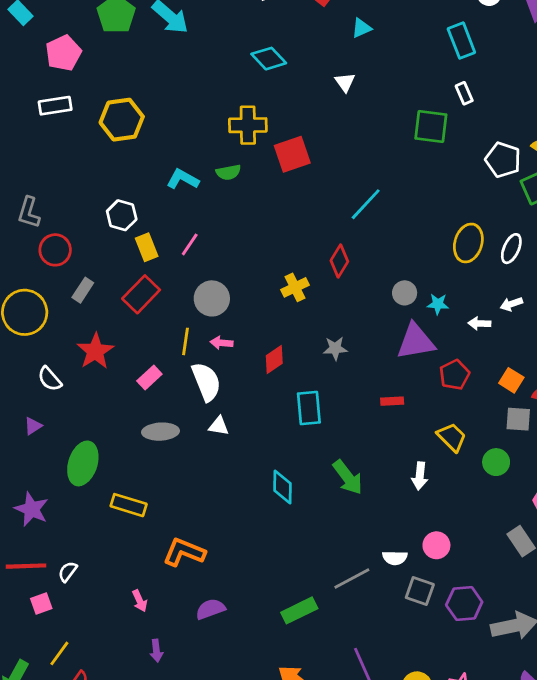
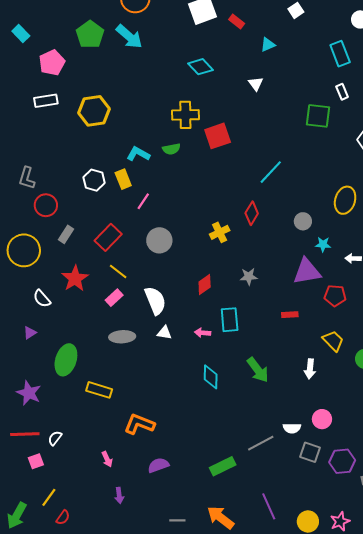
yellow rectangle: (147, 247) -> (123, 179), moved
gray circle: (405, 293) -> (303, 221), moved
yellow line: (185, 341) -> (118, 271), moved, turned -60
pink arrow: (222, 343) -> (203, 333), moved
red pentagon: (454, 375) -> (335, 296), turned 30

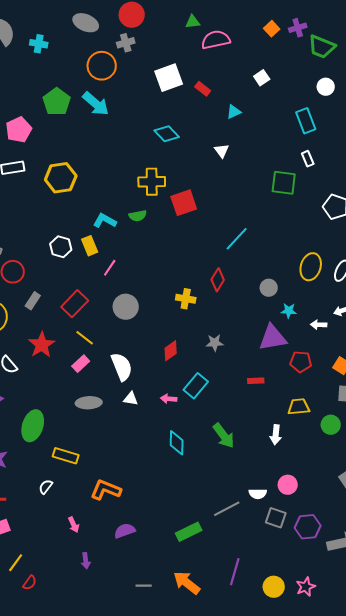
yellow cross: (220, 232) -> (186, 299), turned 36
cyan rectangle: (230, 320) -> (196, 386), turned 45
yellow trapezoid: (333, 341) -> (299, 407), turned -50
white semicircle: (55, 438) -> (46, 487), moved
purple line: (269, 506) -> (235, 572), turned 40

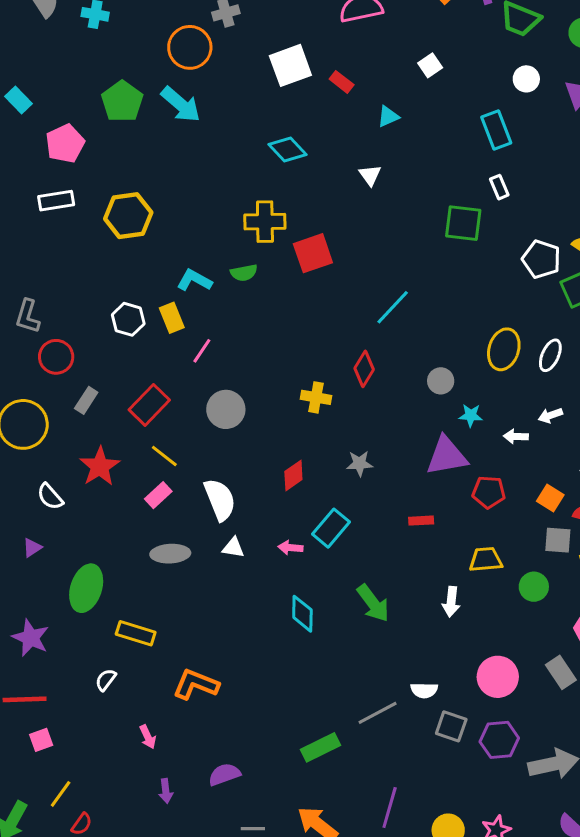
pink circle: (288, 485) -> (498, 677), moved, size x1.4
purple semicircle: (125, 531) -> (224, 774), moved

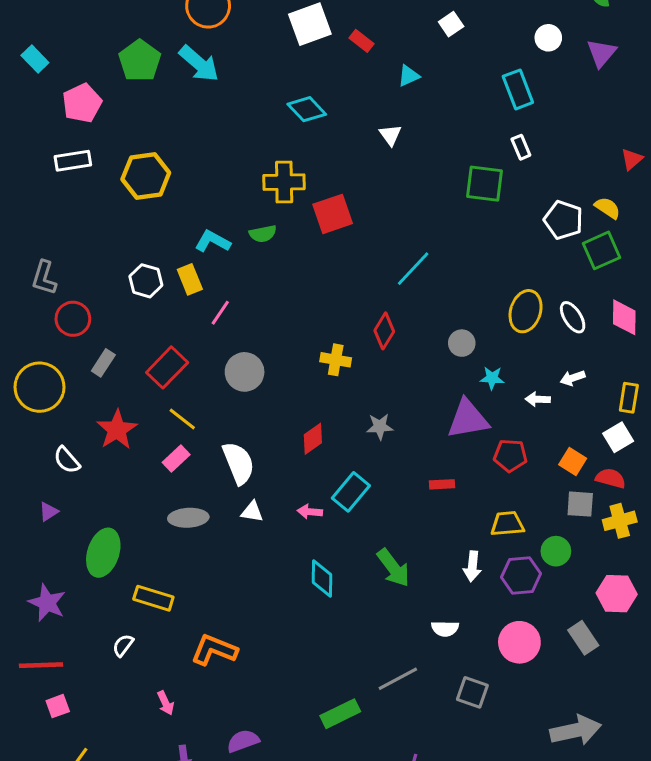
white ellipse: (550, 355) -> (573, 317), turned -56
white semicircle: (424, 690) -> (445, 629), moved
purple hexagon: (499, 740) -> (521, 575), moved

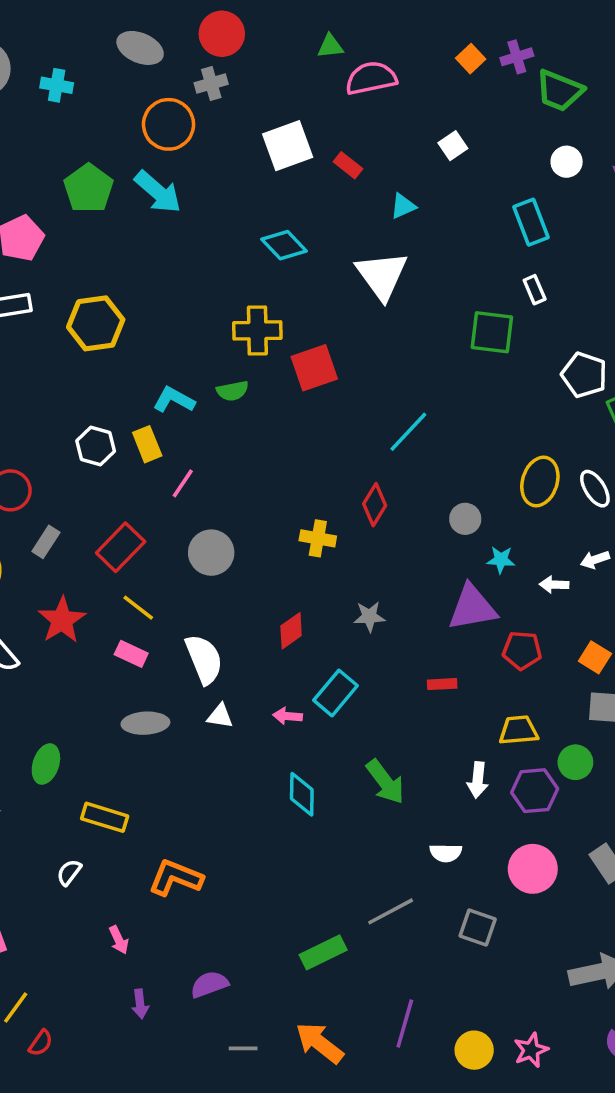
white triangle: (390, 135) -> (382, 275), size x2.0
pink rectangle: (176, 459) -> (131, 654), turned 68
green ellipse: (103, 553) -> (46, 764), size x0.7

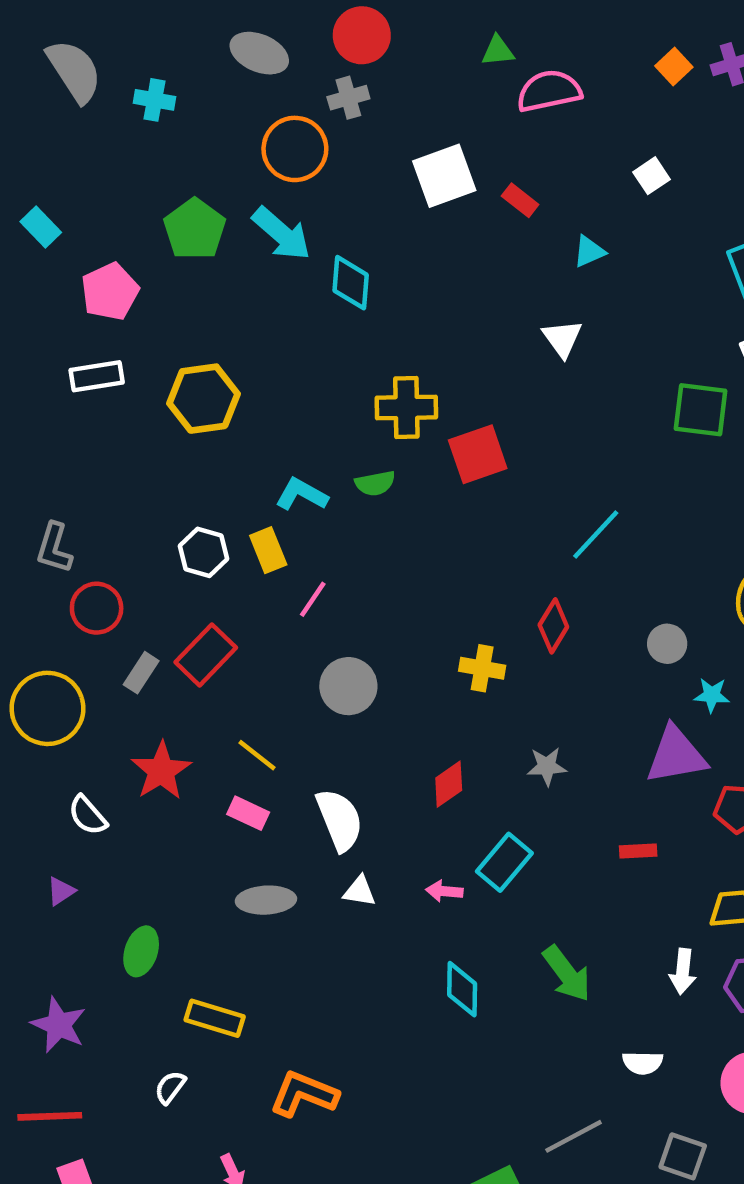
cyan diamond: (284, 245) -> (351, 283), moved, turned 48
white triangle: (382, 275) -> (562, 338), size x0.6
red rectangle: (121, 547) -> (206, 655), moved

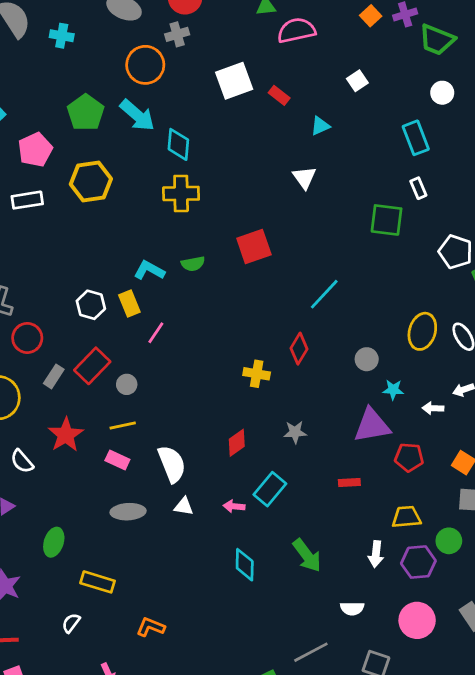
yellow hexagon: (204, 399) -> (91, 182), moved
yellow cross: (406, 407) -> (181, 193), moved
gray circle: (348, 686) -> (127, 384), moved, size x0.6
yellow line: (257, 755) -> (123, 425), turned -50
orange L-shape: (304, 1094) -> (151, 627), size x0.7

